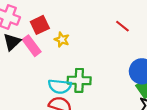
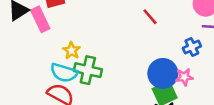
yellow star: (62, 40) -> (72, 51), moved

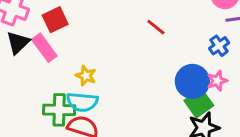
red line: (150, 17) -> (156, 27), moved
green cross: (88, 70) -> (59, 110), moved

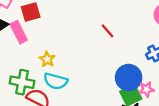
pink star: (217, 81) -> (146, 89), moved
cyan semicircle: (82, 102) -> (56, 81), moved

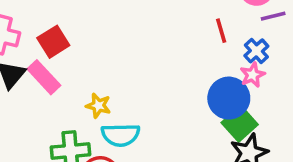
red line: (108, 31) -> (221, 31), moved, turned 42
pink star: (146, 89) -> (253, 75), moved

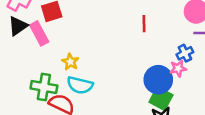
red line: (221, 31) -> (144, 24), moved
green square: (240, 124) -> (161, 99), turned -35

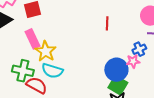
pink rectangle: (39, 33) -> (32, 39), moved
yellow star: (70, 62) -> (46, 51), size x1.5

